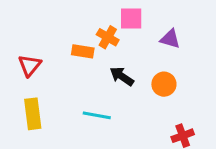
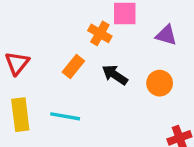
orange rectangle: (83, 51) -> (73, 67), moved, turned -60
cyan line: (97, 115) -> (65, 116), moved

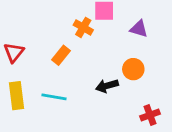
black arrow: (115, 75) -> (107, 86), moved, turned -50

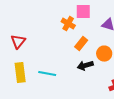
orange rectangle: (61, 55) -> (81, 44), moved

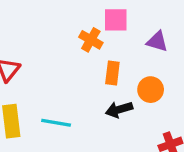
orange rectangle: (81, 44) -> (112, 73), turned -32

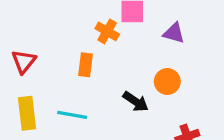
orange rectangle: (112, 73) -> (85, 65), moved
black arrow: (119, 109) -> (136, 102), turned -130

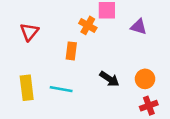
red triangle: (24, 61) -> (29, 32), moved
orange circle: (167, 82) -> (145, 79), moved

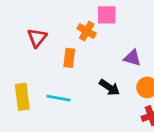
purple triangle: (139, 27) -> (132, 58), moved
red triangle: (29, 32) -> (37, 38), moved

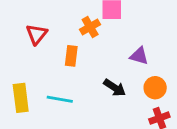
orange cross: (87, 31) -> (90, 27), turned 30

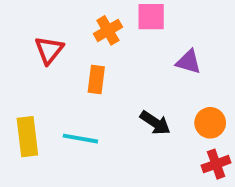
orange cross: (90, 27) -> (108, 30), moved
purple triangle: (139, 56) -> (189, 62), moved

